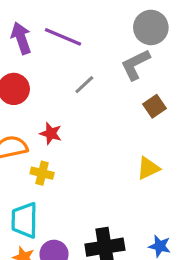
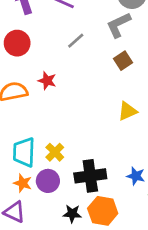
brown square: (154, 106) -> (123, 61), moved
yellow cross: (42, 173) -> (55, 152), moved, turned 30

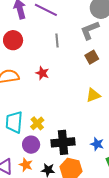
gray line: (76, 41) -> (57, 41), turned -56
red star: (47, 81) -> (42, 73), moved
orange star: (23, 183) -> (26, 165), moved

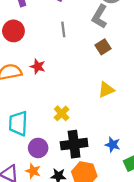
gray L-shape: (90, 30) -> (100, 17), turned -35
red star: (42, 73) -> (38, 66), moved
yellow cross: (37, 123) -> (62, 113), moved

